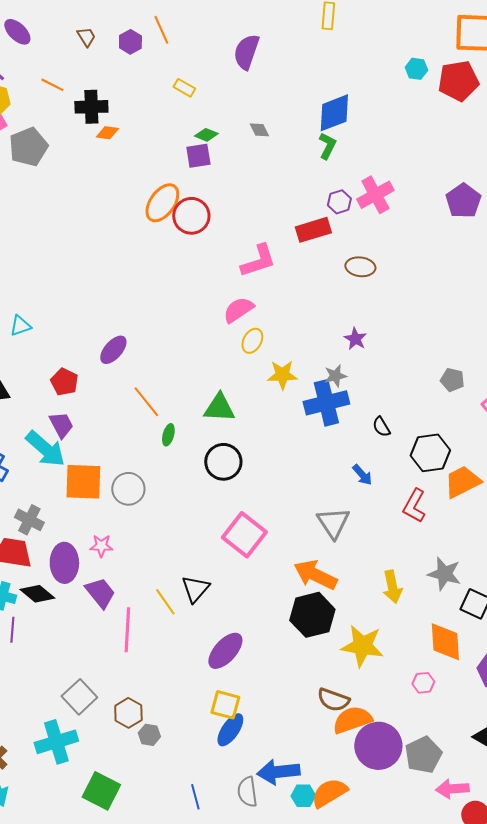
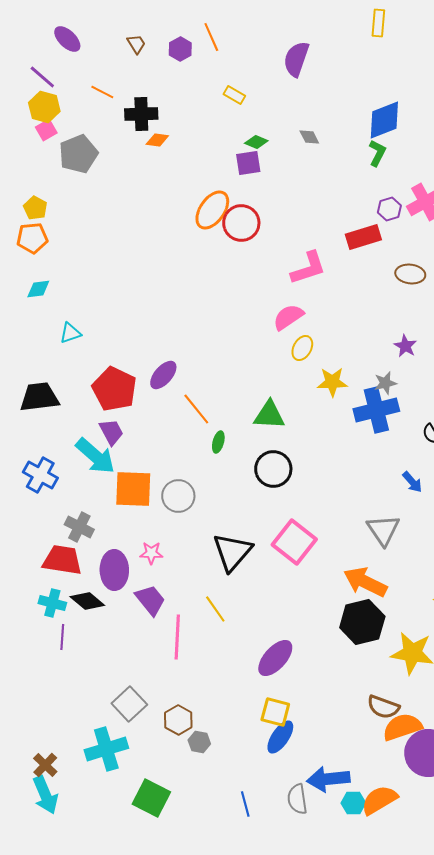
purple ellipse: (113, 350) -> (163, 375), moved
red pentagon: (64, 382) -> (114, 389), size x1.6
black triangle: (195, 589) -> (232, 552), moved, size x1.4

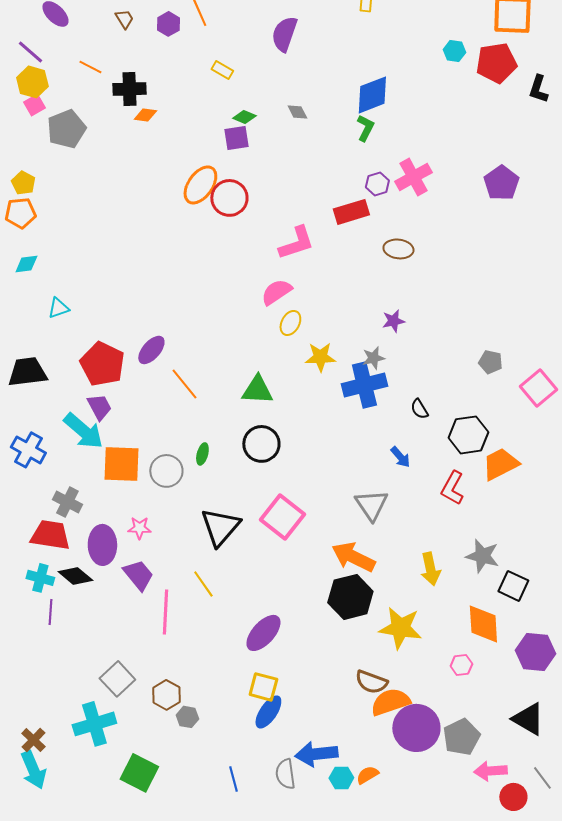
purple star: (405, 346) -> (393, 321), turned 30
green ellipse: (218, 442) -> (202, 454), moved
orange semicircle: (379, 800) -> (367, 775), size x0.6

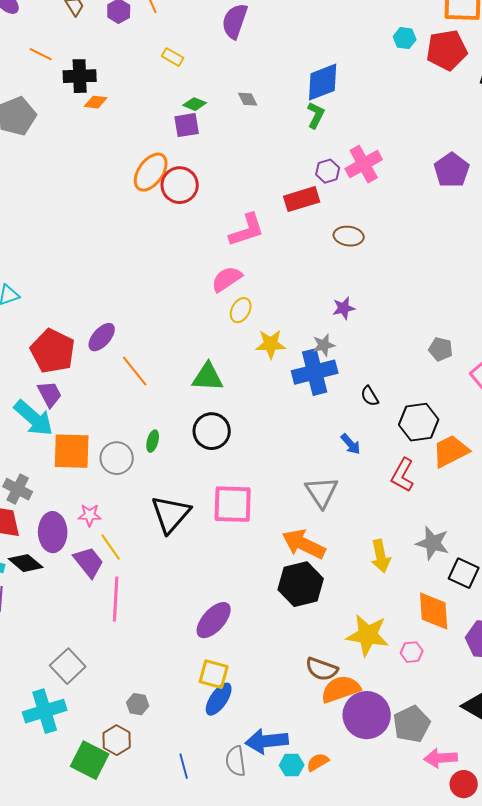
pink square: (282, 517) -> (233, 504), turned -36
yellow line: (203, 584) -> (111, 547), moved
yellow star: (400, 628) -> (368, 635), moved
brown hexagon: (166, 695) -> (117, 740), moved

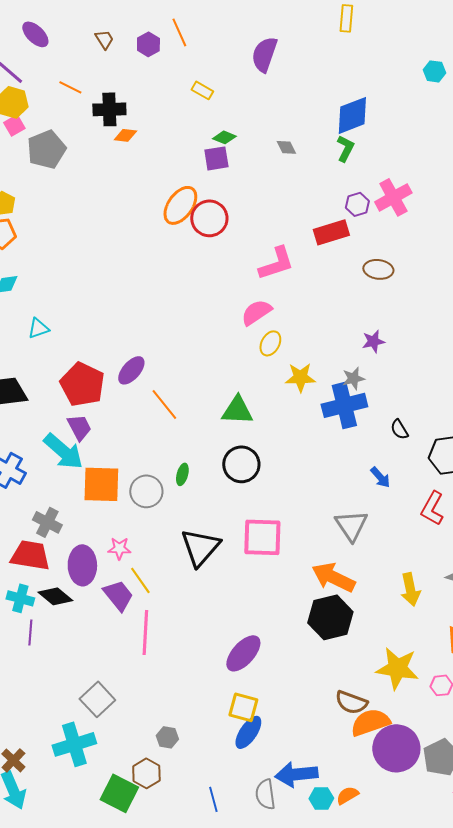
gray diamond: (248, 99) -> (286, 147), moved

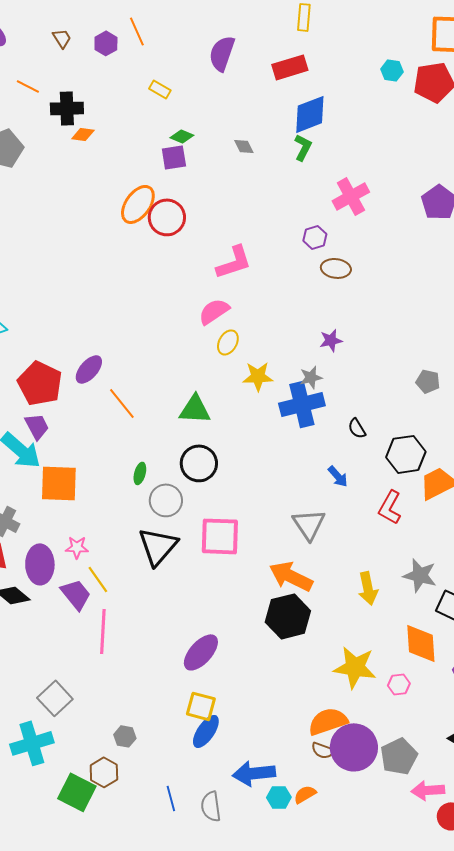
purple hexagon: (357, 204) -> (315, 237), moved
red rectangle: (331, 232) -> (290, 67), moved
gray circle: (146, 491) -> (166, 500), moved
brown semicircle: (351, 702) -> (323, 750), moved, size x0.7
gray semicircle: (265, 794) -> (211, 806), moved

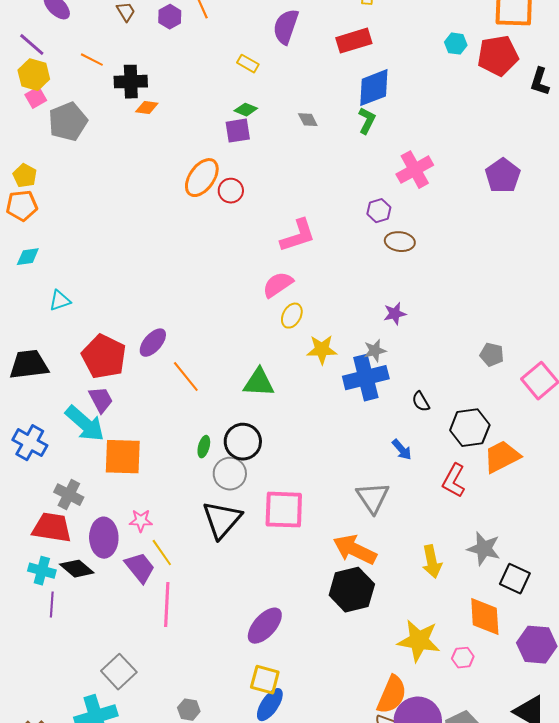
yellow rectangle: (160, 89) -> (248, 64), moved
red circle: (167, 217) -> (231, 191), size x0.7
black circle: (199, 463) -> (243, 442), moved
orange semicircle: (328, 721) -> (392, 695), turned 132

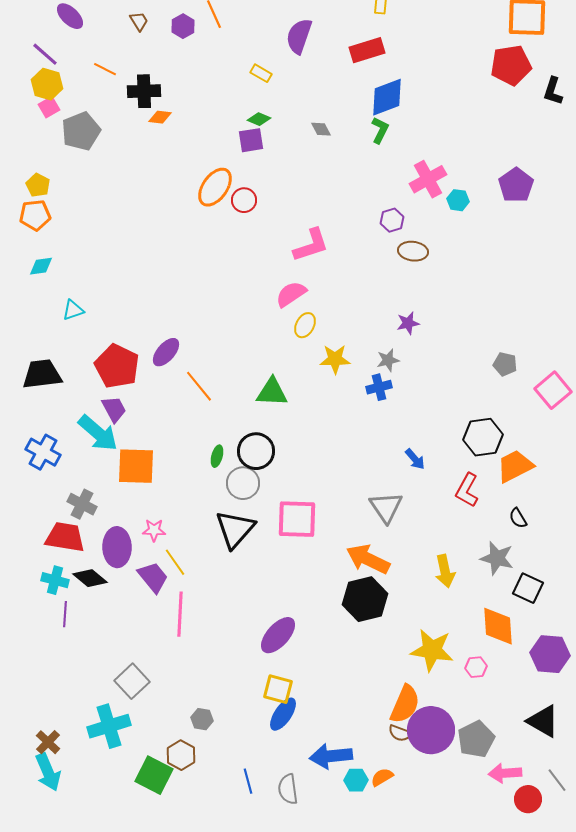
cyan hexagon: (456, 44) -> (458, 200), moved
blue cross: (366, 378) -> (379, 387), size x0.6
black semicircle: (421, 402) -> (518, 518), moved

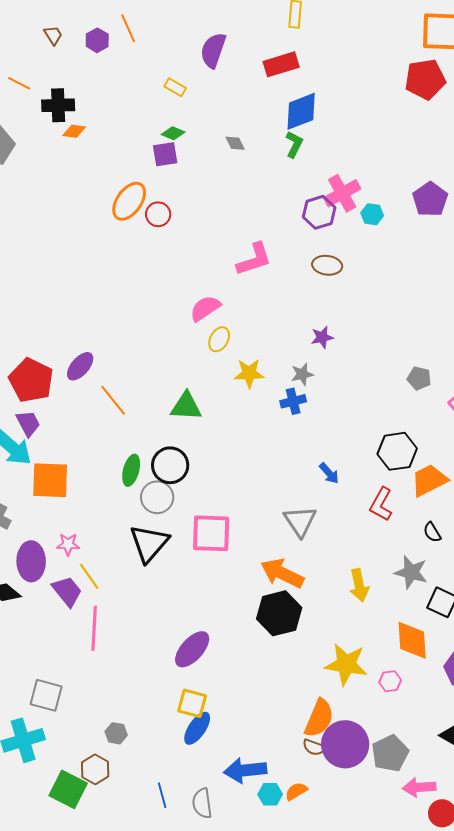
purple hexagon: (392, 220) -> (319, 212), moved, size x1.4
pink L-shape: (311, 245) -> (254, 259), moved
green ellipse: (217, 456) -> (131, 470), size x1.4
gray square: (132, 681) -> (46, 695), turned -32

